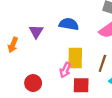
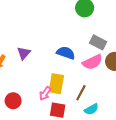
blue semicircle: (69, 24) -> (66, 53), moved

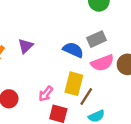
gray rectangle: (98, 42) -> (97, 39), moved, turned -56
yellow rectangle: (56, 84) -> (74, 84), moved

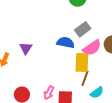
yellow rectangle: (74, 84) -> (82, 62), moved
pink arrow: (46, 94) -> (49, 93), moved

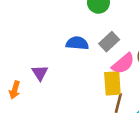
blue semicircle: (66, 43) -> (77, 43), moved

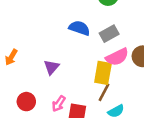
purple triangle: (40, 73) -> (51, 67), moved

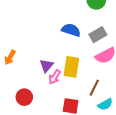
yellow rectangle: (103, 73) -> (71, 67), moved
pink arrow: (59, 104) -> (55, 77), moved

